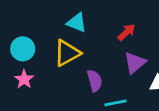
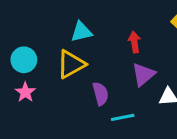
cyan triangle: (77, 23) -> (81, 32), turned -35
red arrow: (126, 32) -> (134, 42), turned -54

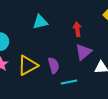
yellow triangle: (71, 64) -> (28, 65), moved

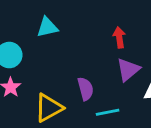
cyan triangle: (40, 22) -> (47, 27), moved
yellow triangle: (28, 65) -> (49, 108), moved

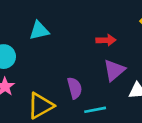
red arrow: (119, 37) -> (106, 40), turned 96

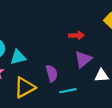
cyan triangle: (39, 31) -> (18, 57), moved

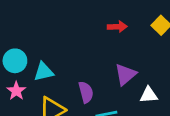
red arrow: (77, 35) -> (117, 27), moved

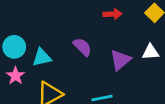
purple semicircle: (86, 92) -> (82, 47), moved, turned -30
white triangle: (149, 95) -> (151, 52), moved

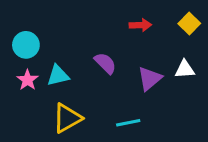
cyan circle: (14, 47) -> (26, 45), moved
pink star: (15, 76) -> (27, 80), moved

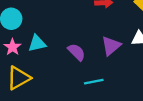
purple semicircle: (105, 63) -> (77, 52), moved
yellow triangle: (67, 118) -> (19, 78), moved

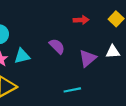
purple semicircle: (77, 52) -> (57, 46), moved

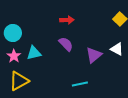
red arrow: (81, 20) -> (67, 20), moved
white triangle: (113, 52) -> (117, 49), turned 32

